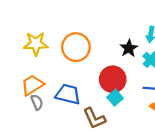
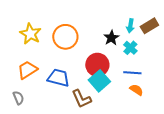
yellow star: (36, 44) -> (30, 34), turned 30
cyan square: (115, 98) -> (99, 81), size x1.5
gray semicircle: (37, 102) -> (18, 98), moved

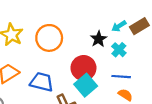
cyan arrow: (130, 26) -> (119, 26), turned 48

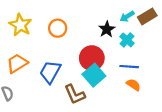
orange circle: (49, 38) -> (58, 28), size x0.7
blue trapezoid: (42, 82) -> (50, 72), turned -75

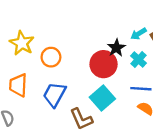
orange circle: (58, 28) -> (51, 57), moved
red circle: (92, 58) -> (104, 64), moved
orange trapezoid: (17, 63) -> (18, 85), turned -55

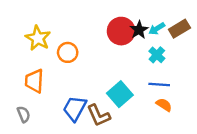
black star: (116, 48) -> (139, 30), moved
red circle: (104, 64) -> (121, 31), moved
blue trapezoid: (54, 94) -> (75, 108), moved

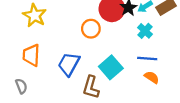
orange circle: (68, 52) -> (91, 29), moved
blue trapezoid: (75, 108) -> (69, 64), moved
brown L-shape: (99, 115) -> (91, 87), turned 40

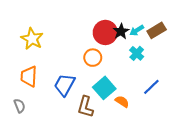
orange circle: (91, 29) -> (93, 58), moved
blue line: (147, 59) -> (151, 87), moved, turned -48
orange semicircle: (152, 77) -> (122, 102), moved

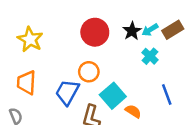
red circle: (105, 32) -> (95, 32), moved
orange circle: (93, 58) -> (89, 72), moved
blue line: (151, 87) -> (167, 95), turned -66

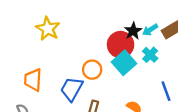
red circle: (95, 32) -> (121, 45), moved
yellow star: (30, 39) -> (48, 29), moved
cyan square: (113, 96) -> (124, 63), moved

